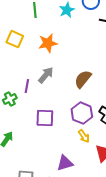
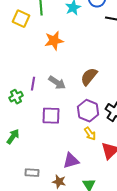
yellow square: (15, 39) -> (21, 19), moved
gray arrow: (46, 75) -> (57, 83), moved, turned 84

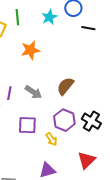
yellow arrow: (90, 134) -> (51, 139), moved

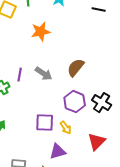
purple square: (27, 125) -> (45, 123), moved
yellow arrow: (51, 139) -> (66, 128), moved

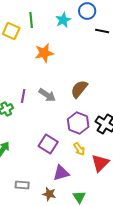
purple square: (45, 123) -> (48, 144), turned 30
yellow arrow: (66, 128) -> (79, 149), moved

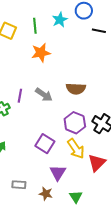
green line: (31, 20) -> (35, 26), moved
brown semicircle: (79, 89) -> (76, 89), turned -126
yellow arrow: (79, 149) -> (76, 149), size x1.5
purple triangle: (61, 173) -> (58, 173), turned -42

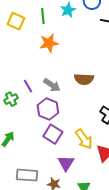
purple line: (20, 96) -> (28, 86), turned -40
purple hexagon: (75, 123) -> (48, 109), moved
gray rectangle: (19, 185) -> (27, 175), size x1.5

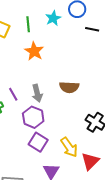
orange star: (49, 43) -> (34, 51), turned -30
gray arrow: (52, 85) -> (37, 93), turned 42

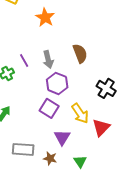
brown semicircle: (69, 87) -> (80, 53), turned -114
purple hexagon: (33, 117) -> (57, 83), moved

